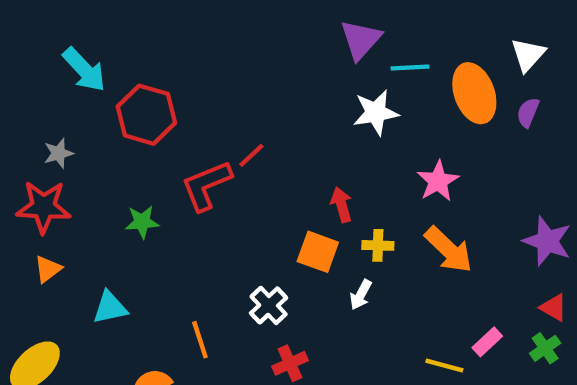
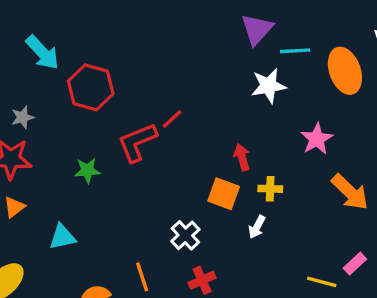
orange arrow: (449, 250) -> (350, 192), moved
orange line: (200, 340) -> (142, 277), moved

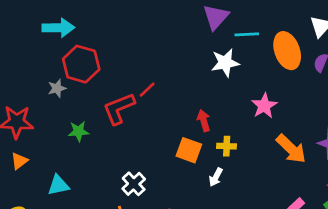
cyan arrow: (42, 53) -> (58, 28), moved, turned -48
gray star: (23, 117) -> (57, 88), moved
white cross: (185, 235) -> (134, 184), moved

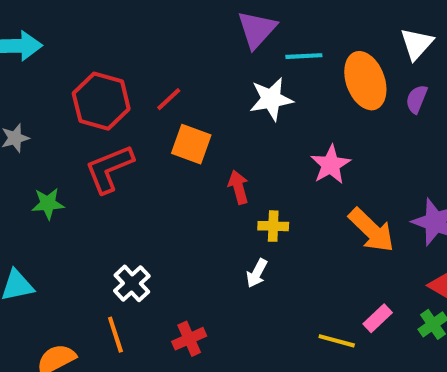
red hexagon: (81, 64) -> (101, 101), moved
red line: (147, 90) -> (169, 99), moved
orange square: (189, 150) -> (191, 144), moved

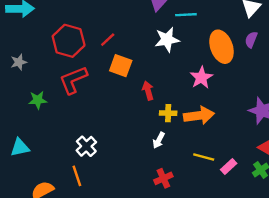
orange ellipse: (365, 81) -> (221, 47), moved
orange arrow: (372, 230) -> (199, 115), moved, turned -52
red cross: (189, 339) -> (163, 178), moved
yellow line: (337, 341) -> (204, 157), moved

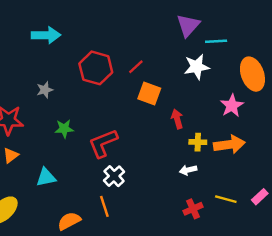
red L-shape: (73, 80) -> (103, 143), moved
white arrow: (159, 140) -> (188, 170), turned 49
yellow line: (204, 157) -> (226, 199), moved

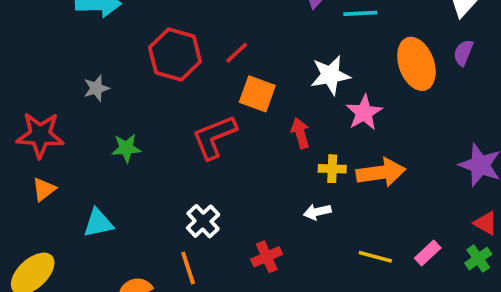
white star: (197, 67) -> (330, 75), moved
pink star: (232, 106) -> (364, 113), moved
red L-shape: (103, 143) -> (214, 137), moved
red cross: (193, 209) -> (267, 257), moved

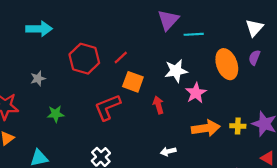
yellow cross: (332, 169) -> (238, 126), moved

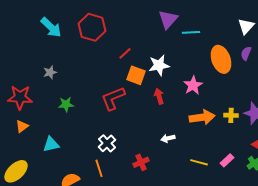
cyan arrow: (39, 29) -> (51, 27), turned 45
red hexagon: (84, 59) -> (92, 27), moved
white star: (176, 71) -> (159, 65), moved

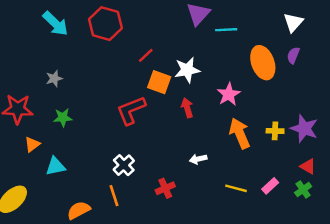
green star: (66, 104) -> (63, 118), moved
orange arrow: (202, 117) -> (240, 133), turned -105
orange triangle: (22, 126) -> (32, 144), moved

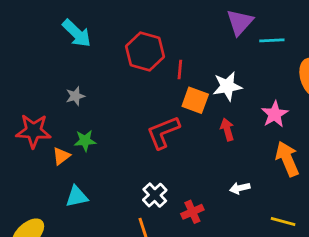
red hexagon: (105, 24) -> (145, 51), moved
red line: (146, 55) -> (180, 70), turned -42
orange triangle: (32, 144) -> (61, 156), moved
red cross: (165, 188) -> (192, 212), moved

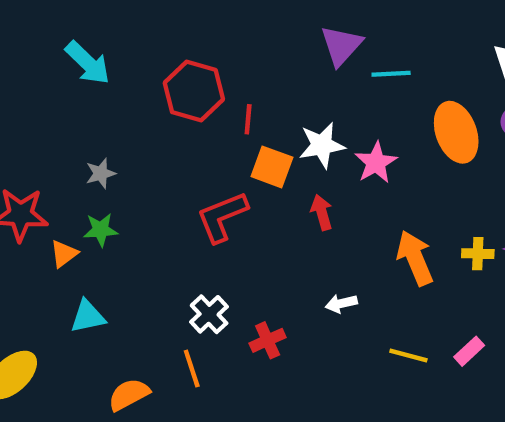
gray star: (75, 96) -> (101, 173), moved
pink star: (275, 114) -> (376, 163), moved

